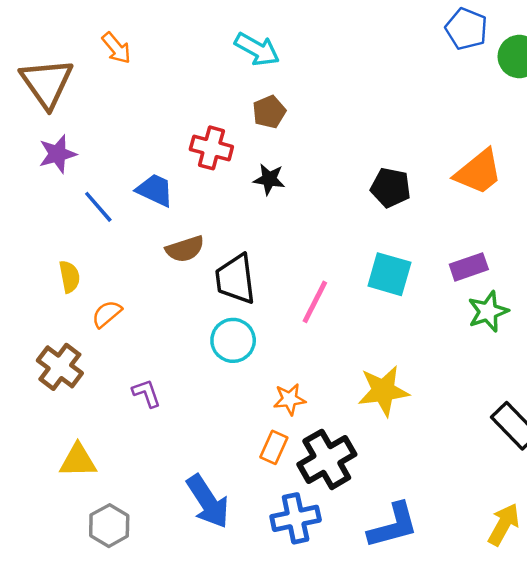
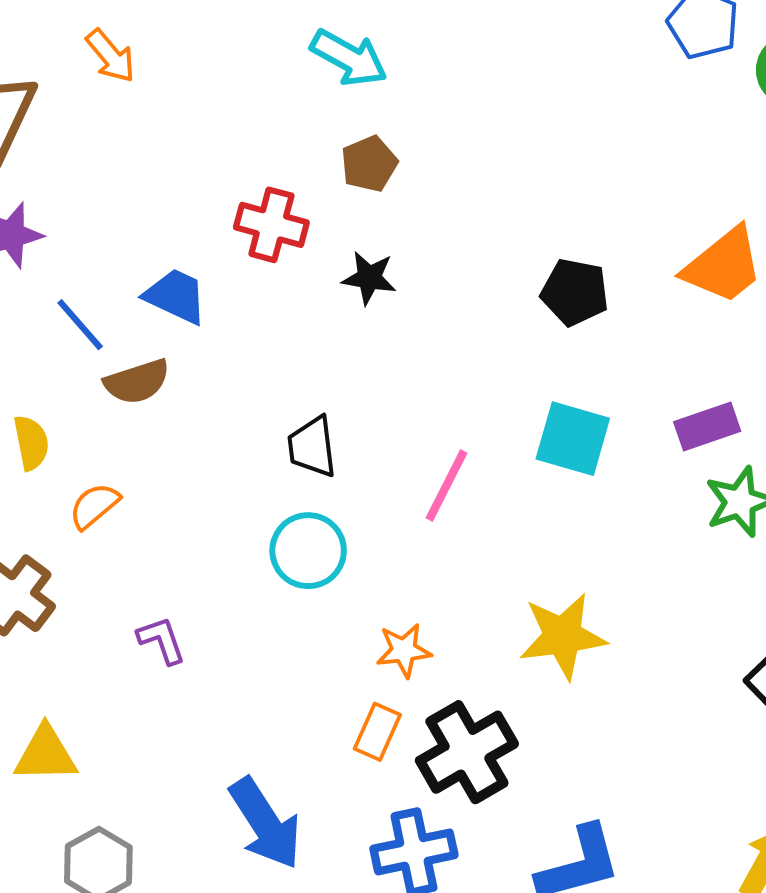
brown semicircle: (185, 249) -> (137, 382), moved
black trapezoid: (235, 279) -> (312, 447), size x0.7

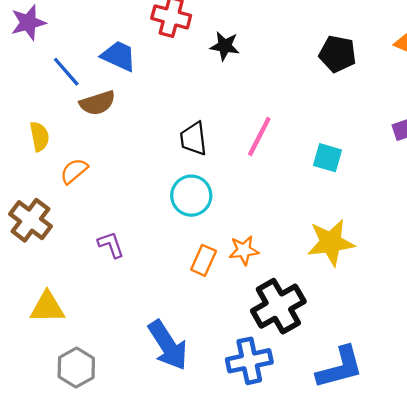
cyan square: (573, 439) -> (327, 158), moved, size x0.7
pink line: (447, 485) -> (259, 136), moved
orange rectangle: (377, 732) -> (204, 260), moved

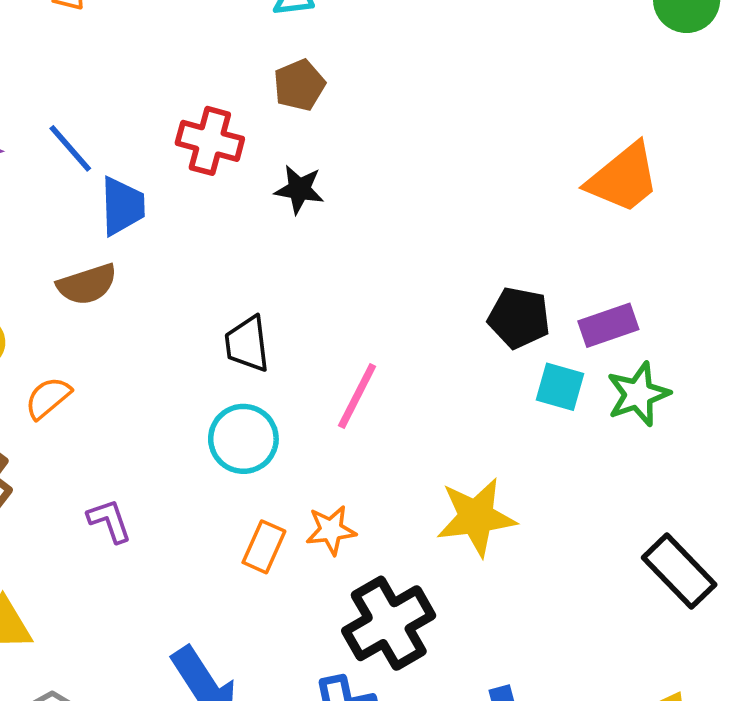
black pentagon: (338, 54) -> (519, 318), moved
blue trapezoid: (119, 56) -> (122, 206), turned 63
blue line: (66, 72) -> (70, 148), moved
pink line: (259, 136) -> (357, 396), moved
cyan square: (327, 158) -> (560, 387), moved

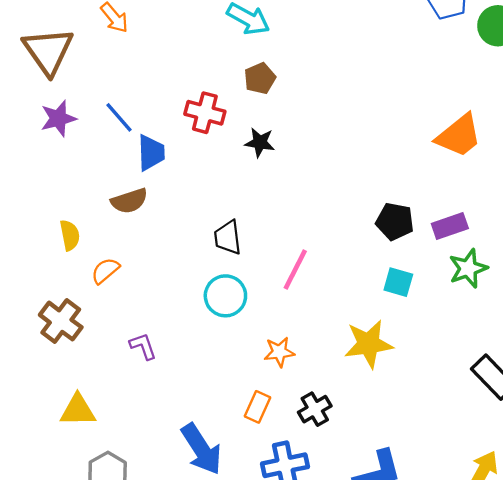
cyan square: (560, 387) -> (398, 282), moved
orange rectangle: (264, 547) -> (258, 407), moved
black cross: (389, 623) -> (315, 409), size x0.6

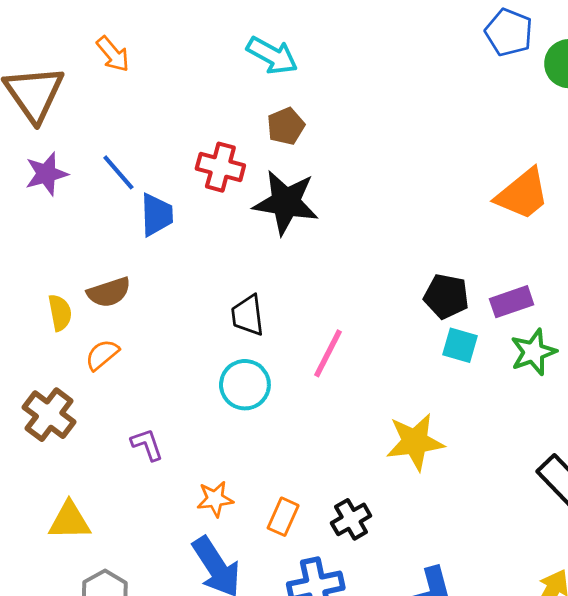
black star: (260, 142) -> (286, 202), size x1.8
brown semicircle: (129, 201) -> (109, 292), moved
cyan square: (398, 282) -> (460, 345), moved
orange star: (279, 352) -> (215, 499), moved

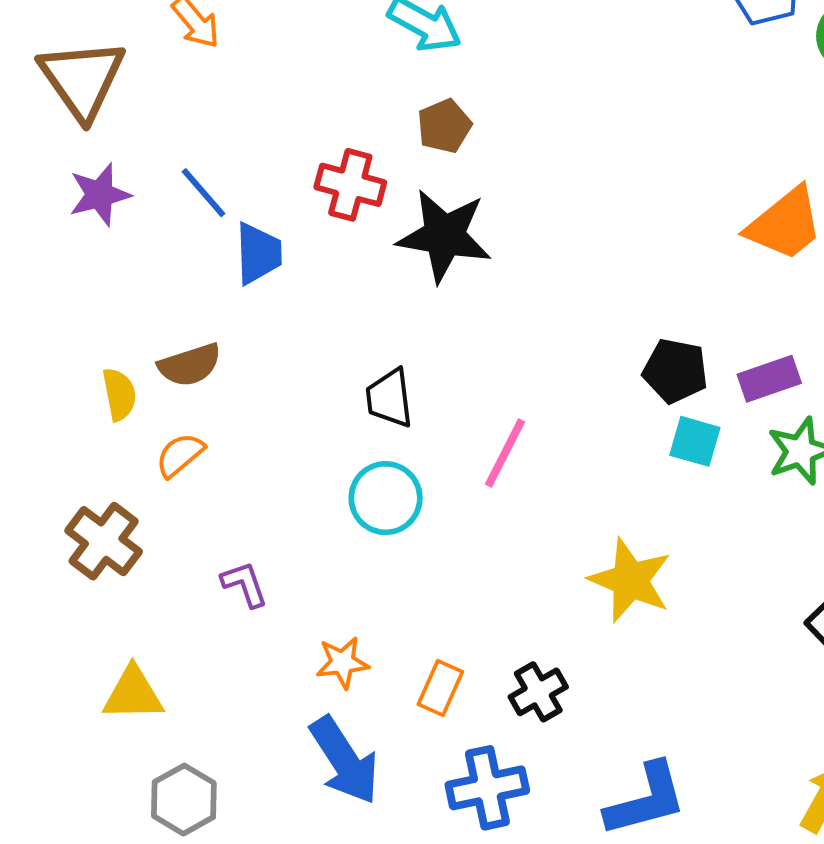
yellow star: (415, 442) -> (630, 580), turned 30

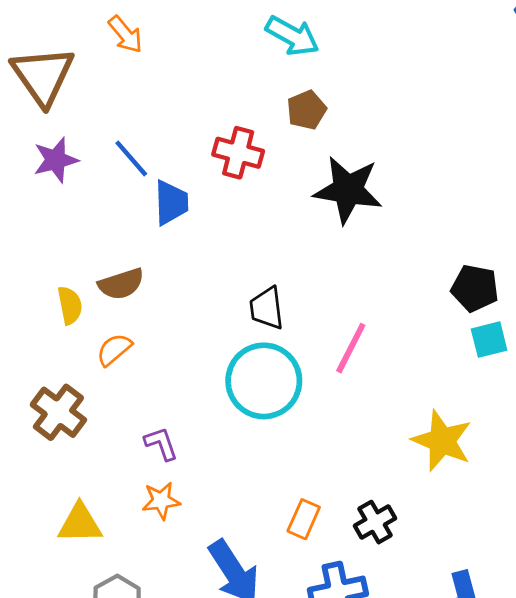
black star: (444, 236) -> (348, 190), moved
cyan square: (695, 441) -> (489, 340), turned -30
cyan circle: (386, 498) -> (264, 381), size x1.4
orange star: (342, 663) -> (161, 501), moved

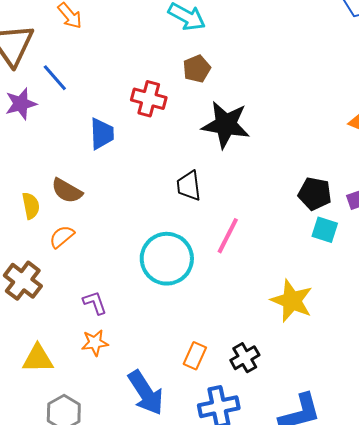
blue line: (131, 158) -> (55, 78), moved
brown semicircle: (121, 284) -> (67, 191), turned 48
black trapezoid: (267, 308) -> (189, 186), moved
cyan square: (489, 340) -> (325, 230), turned 32

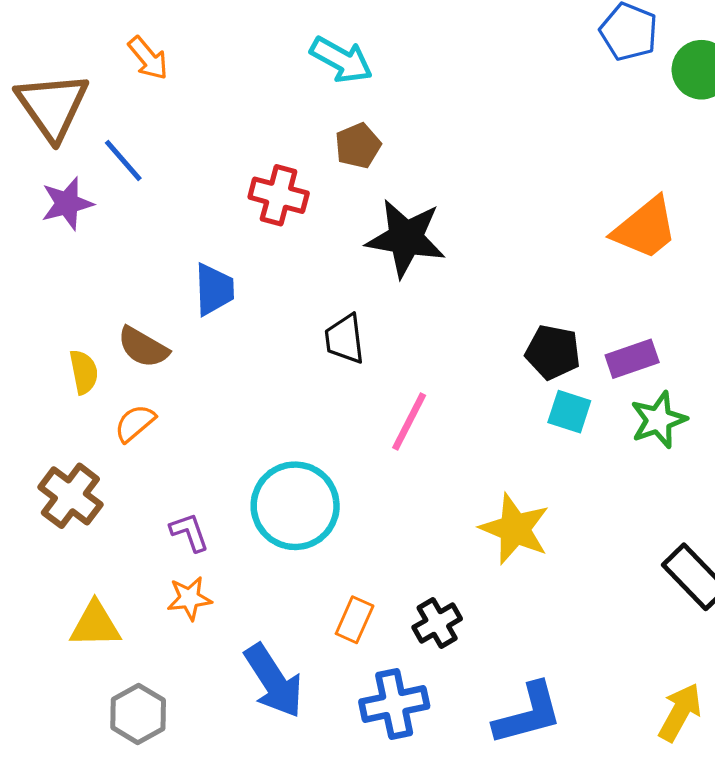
blue trapezoid: (102, 134) -> (214, 289), moved
cyan circle: (167, 259) -> (295, 506), moved

